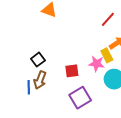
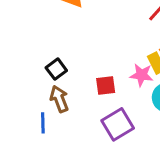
brown arrow: (40, 80) -> (59, 99), turned 138
blue line: (29, 87) -> (43, 123), moved

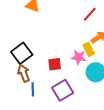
black square: (56, 69) -> (22, 53), size x1.5
blue line: (43, 123) -> (33, 89), moved

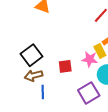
brown arrow: (24, 73) -> (34, 76), turned -84
purple square: (63, 90) -> (89, 93), moved

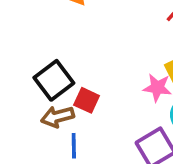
red square: (65, 66) -> (87, 100), moved, turned 32

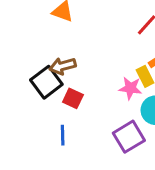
brown arrow: (57, 117) -> (63, 66), moved

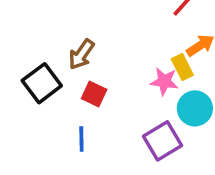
brown arrow: (63, 66) -> (81, 54), turned -40
black square: (46, 82) -> (42, 83), moved

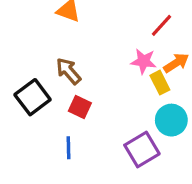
brown arrow: (81, 54) -> (68, 71), turned 104
pink star: (164, 81) -> (144, 61), moved

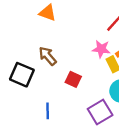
black square: (33, 97) -> (22, 75), turned -30
red square: (80, 107) -> (73, 79), moved

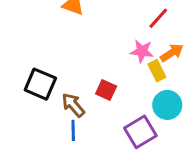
brown arrow: (48, 56) -> (73, 105), moved

